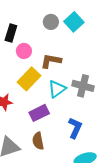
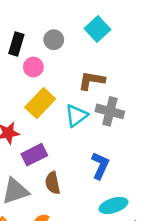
gray circle: (51, 22) -> (54, 40), moved
brown L-shape: (51, 61) -> (92, 81), moved
purple rectangle: (39, 113) -> (34, 155), moved

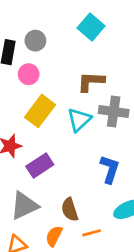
gray circle: (54, 40) -> (35, 41), moved
brown semicircle: (53, 183) -> (70, 210), moved

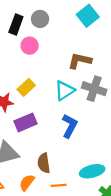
yellow rectangle: (40, 111) -> (26, 87), moved, size x0.7
blue L-shape: (110, 169) -> (70, 126), moved

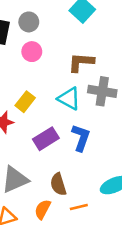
pink circle: (30, 46) -> (32, 52), moved
cyan triangle: (65, 90) -> (69, 99), turned -50
purple rectangle: (26, 122) -> (46, 139), moved

